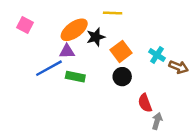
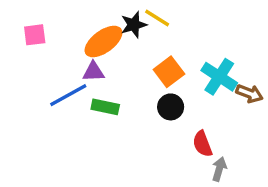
yellow line: (113, 13) -> (157, 18), turned 30
pink square: (25, 25) -> (35, 35), turned -35
black star: (96, 37) -> (134, 25), moved
cyan cross: (157, 55) -> (219, 77), size x1.5

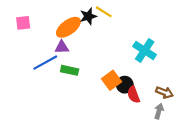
orange square: (169, 72) -> (111, 80), moved
brown arrow: (249, 94) -> (164, 92), moved
black circle: (171, 107) -> (125, 85), moved
gray arrow: (219, 169) -> (159, 111), moved

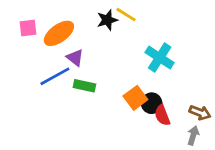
orange ellipse: (68, 27) -> (59, 33), moved
purple triangle: (62, 47) -> (75, 58), turned 40
cyan cross: (145, 50) -> (160, 58), moved

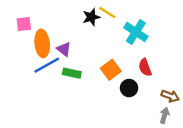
orange ellipse: (59, 33) -> (42, 43), moved, turned -60
cyan cross: (160, 58) -> (136, 32), moved
orange square: (135, 98) -> (111, 70), moved
red semicircle: (162, 115) -> (145, 67), moved

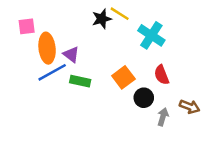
gray arrow: (164, 115) -> (163, 117), moved

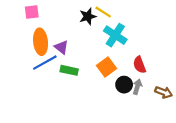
pink square: (27, 26) -> (32, 12), moved
cyan cross: (151, 35) -> (115, 35), moved
gray arrow: (163, 117) -> (137, 87), moved

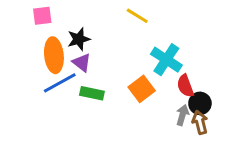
black star: (88, 16) -> (79, 39), moved
cyan cross: (115, 35) -> (166, 60), moved
black circle: (124, 85) -> (200, 103), moved
brown arrow: (164, 92) -> (200, 122), moved, turned -126

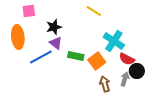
orange ellipse: (54, 55) -> (18, 37), moved
red semicircle: (185, 86) -> (127, 59), turned -42
green rectangle: (92, 93) -> (76, 56), moved
brown arrow: (200, 122) -> (105, 84), moved

